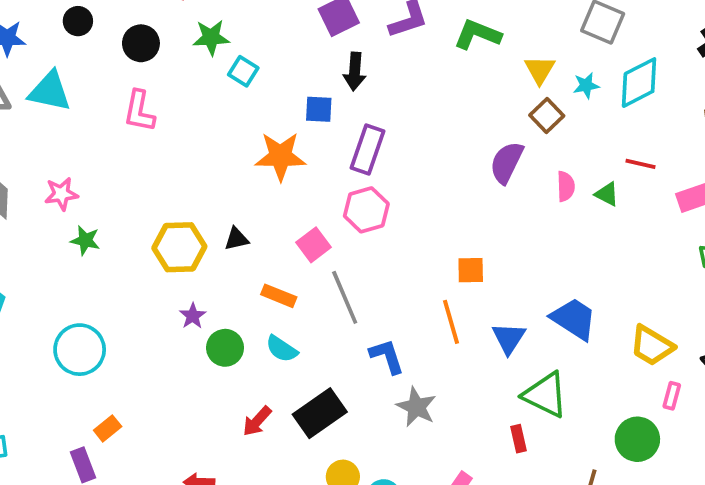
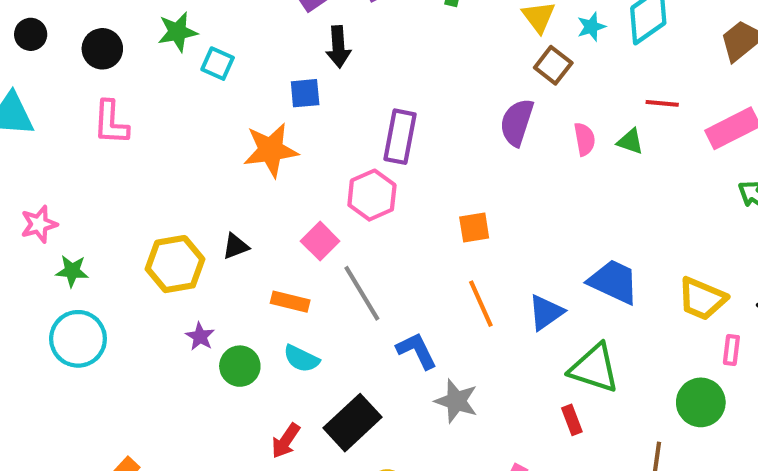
purple rectangle: (368, 150) -> (400, 137), moved
orange square: (471, 270) -> (474, 228), moved
blue triangle: (509, 338) -> (546, 312), turned 30
cyan circle: (80, 350) -> (78, 339), moved

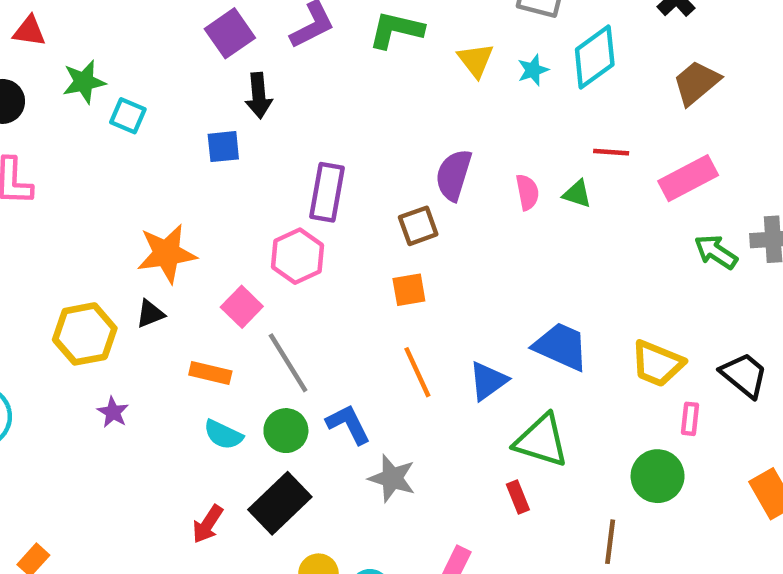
brown square: (553, 65) -> (418, 226), moved, turned 33
orange star: (271, 150) -> (167, 254), moved
green circle: (240, 366) -> (286, 431), moved

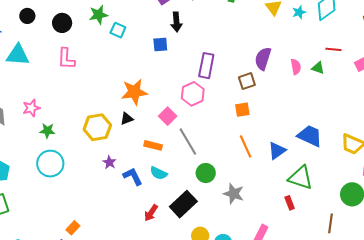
blue L-shape: (348, 424) -> (133, 176), moved
green circle: (286, 431) -> (206, 173), moved

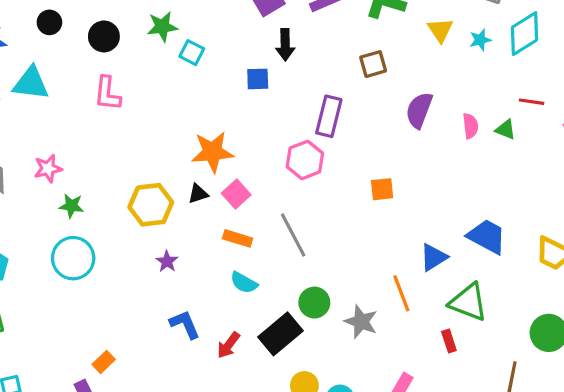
brown square: (247, 81) -> (373, 64), moved
pink square: (168, 116) -> (236, 194), moved
orange line: (246, 146) -> (401, 293), moved
green circle: (206, 173) -> (314, 303), moved
blue L-shape: (133, 176) -> (185, 324), moved

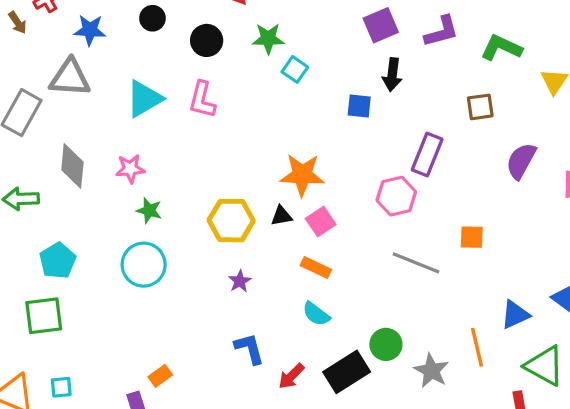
cyan triangle: (31, 83) -> (144, 99), moved, turned -45
gray line: (293, 235) -> (416, 263), moved, turned -48

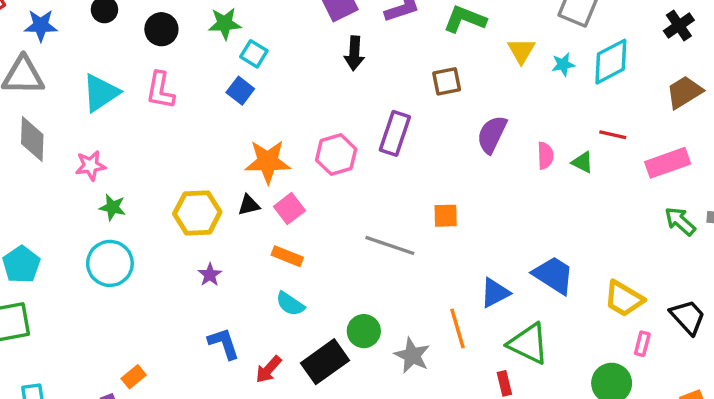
blue square: (359, 106) -> (240, 91), moved, turned 35
gray diamond: (72, 166) -> (32, 139), moved
pink hexagon: (396, 196) -> (336, 155), moved

